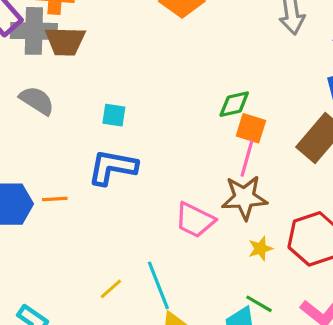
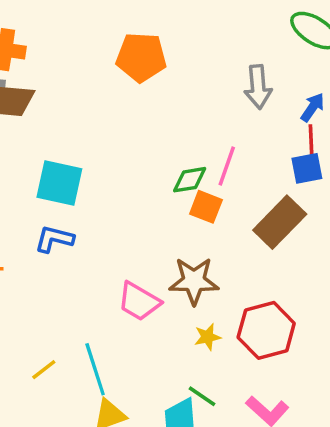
cyan square: (114, 115) -> (59, 183), size x1.8
pink line: (247, 158) -> (227, 166), moved
blue L-shape: (112, 167) -> (54, 239), size x0.7

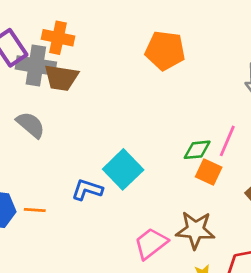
cyan square: (59, 183) -> (123, 169), moved, turned 30
pink trapezoid: (139, 301) -> (151, 243), turned 108

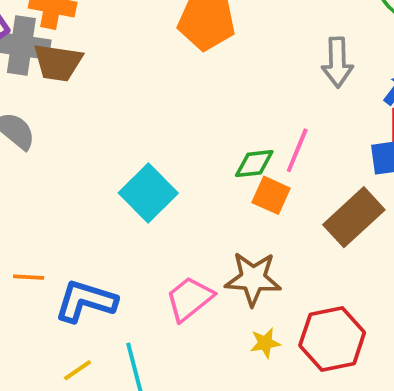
blue L-shape: (87, 190) -> (86, 301), moved, size x1.4
orange line: (35, 210) -> (29, 277), moved

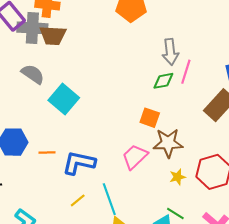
gray arrow: (337, 62) -> (170, 52), moved
cyan square: (148, 193) -> (64, 99), moved
orange square: (271, 195) -> (150, 118), moved

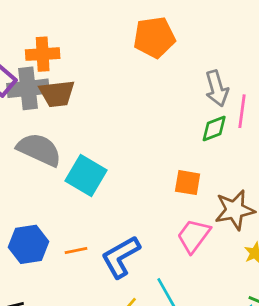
gray semicircle: (33, 74) -> (39, 150), size x1.4
orange square: (150, 118) -> (188, 183), moved
blue L-shape: (79, 163) -> (121, 257), turned -32

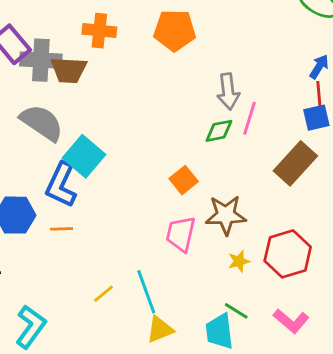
orange cross: (43, 54) -> (99, 31), moved
orange square: (188, 183) -> (184, 180), turned 32
pink trapezoid: (194, 236) -> (181, 234), turned -33
blue L-shape: (121, 257) -> (61, 185), moved, turned -45

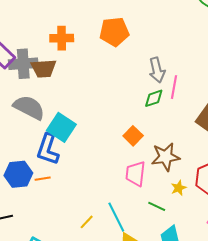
orange line: (62, 229) -> (43, 179), moved
green line: (236, 311) -> (157, 206), moved

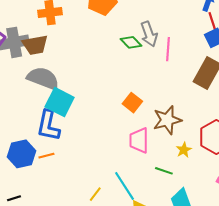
green diamond: (154, 98) -> (131, 42), moved, turned 70
gray semicircle: (29, 107) -> (43, 78), moved

